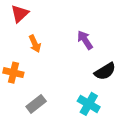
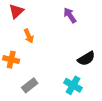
purple arrow: (85, 40) -> (70, 15), moved

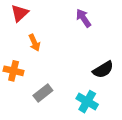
gray rectangle: (30, 85) -> (43, 93), moved

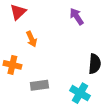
black semicircle: (103, 70) -> (95, 64), turned -54
gray rectangle: (43, 93) -> (39, 85), turned 30

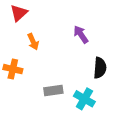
purple arrow: (77, 17) -> (81, 34), moved
gray rectangle: (39, 85) -> (53, 91), moved

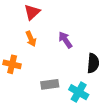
red triangle: (19, 13) -> (32, 12), moved
purple arrow: (81, 34) -> (65, 40), moved

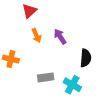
orange arrow: (31, 39) -> (36, 35), moved

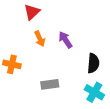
cyan cross: (72, 85) -> (94, 92), moved

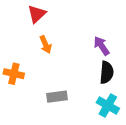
purple arrow: (65, 40) -> (102, 46), moved

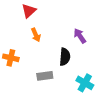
black semicircle: (107, 72) -> (65, 57), moved

